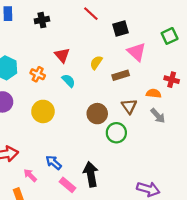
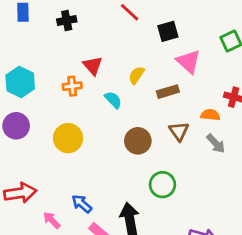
orange cross: (38, 74) -> (72, 86), moved, turned -32
cyan semicircle: (69, 81) -> (113, 100), moved
green circle: (116, 133) -> (162, 185), moved

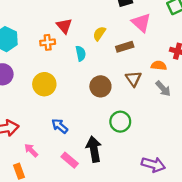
cyan semicircle: (113, 100) -> (81, 53), turned 32
blue arrow: (82, 204) -> (60, 126), moved

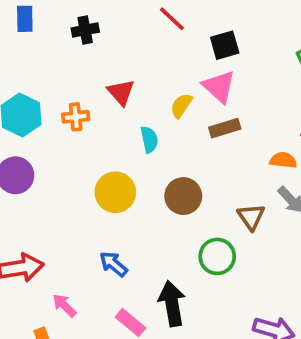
pink triangle: (141, 23) -> (219, 87), moved
orange cross: (48, 42) -> (76, 117), moved
brown triangle: (133, 79) -> (251, 217), moved
yellow circle: (44, 84) -> (115, 192), moved

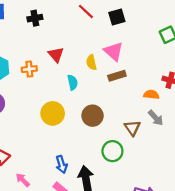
black square: (225, 45) -> (117, 17), moved
yellow semicircle: (181, 106) -> (91, 62), turned -48
blue arrow: (113, 264) -> (61, 164), moved, turned -147

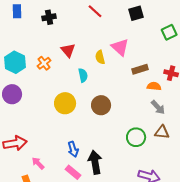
black square: (117, 17) -> (136, 13), moved
orange cross: (29, 69) -> (44, 63), turned -32
brown rectangle: (117, 76) -> (140, 69), moved
brown triangle: (132, 128) -> (162, 132), moved, turned -49
green circle: (112, 151) -> (136, 137), moved

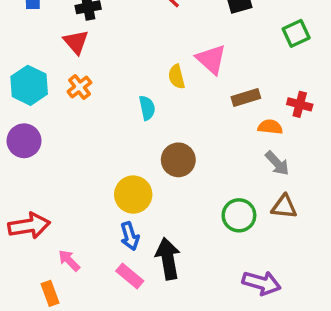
red triangle: (68, 50) -> (76, 42), moved
yellow circle: (65, 103) -> (133, 195), moved

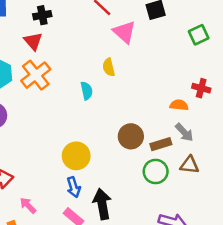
pink triangle: (211, 59) -> (124, 32), moved
orange cross: (79, 87) -> (36, 75), size x1.6
brown rectangle: (246, 97) -> (161, 144), moved
brown circle: (178, 160) -> (131, 136), moved

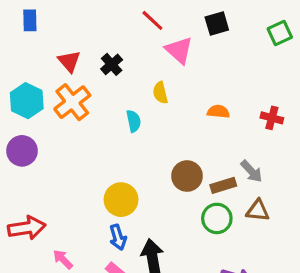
black cross: (42, 15) -> (112, 64), moved, turned -30
green square: (199, 35) -> (280, 33), moved
orange semicircle: (179, 105) -> (218, 112), moved

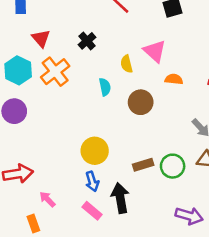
pink triangle: (179, 50) -> (155, 51), moved
red triangle: (69, 61) -> (41, 38), moved
brown circle: (187, 176) -> (141, 102), moved
brown rectangle: (223, 185) -> (143, 165), moved

